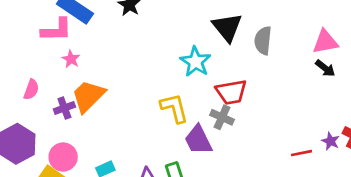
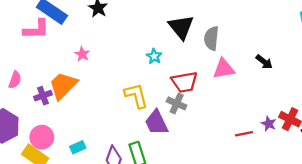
pink triangle: (325, 42) -> (224, 69), moved
pink star: (71, 59) -> (82, 54), moved
cyan star: (195, 62) -> (154, 56), size x0.6

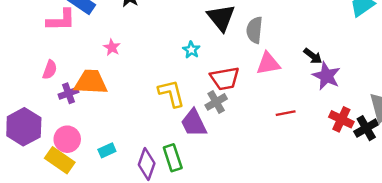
pink semicircle: (15, 80) -> (50, 70), moved
orange trapezoid: (63, 85) -> (91, 82), turned 48
gray cross: (177, 103) -> (216, 102), turned 36
purple star: (269, 124) -> (326, 76), moved, size x1.6
red line: (244, 134) -> (286, 113), moved

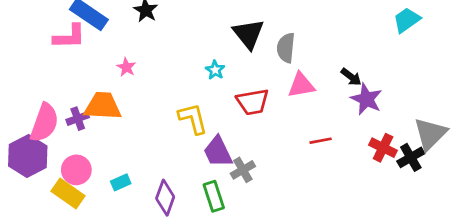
pink semicircle: (50, 70) -> (44, 123), moved, size x1.8
gray cross: (216, 102) -> (243, 170), moved
green rectangle: (173, 158) -> (214, 196), moved

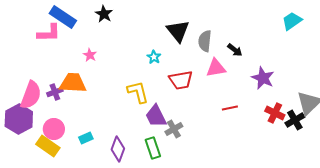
black arrow: (351, 77) -> (235, 50), moved

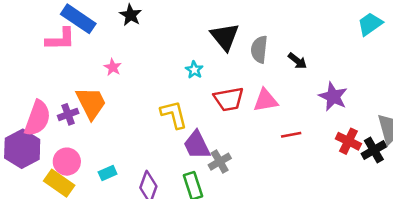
pink triangle: (216, 68) -> (266, 100), moved
orange trapezoid: (73, 83) -> (91, 103), turned 60

